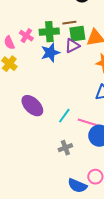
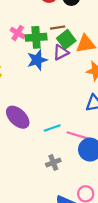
green square: (77, 34) -> (66, 39), turned -30
pink cross: (26, 36) -> (18, 33), moved
cyan line: (64, 116) -> (52, 128), turned 35

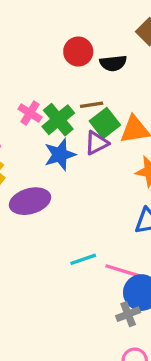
green cross: (36, 37) -> (58, 120), turned -36
purple ellipse: (18, 117) -> (30, 201), moved, turned -60
gray cross: (53, 163) -> (128, 314), moved

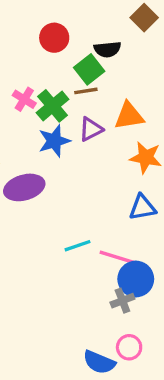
red circle: (78, 52) -> (54, 38), moved
green square: (105, 123) -> (89, 69), moved

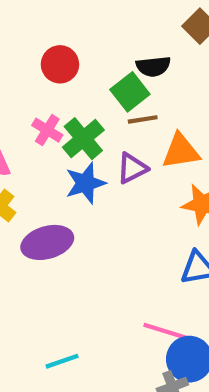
red circle: (54, 38) -> (60, 64), moved
brown line: (86, 91) -> (143, 119), moved
cyan line: (78, 246) -> (62, 361), moved

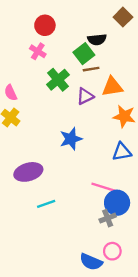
red circle: (60, 64) -> (45, 25), moved
pink cross: (47, 130) -> (38, 51), moved
blue star: (85, 183) -> (71, 139), moved
purple ellipse: (47, 242) -> (28, 172), moved

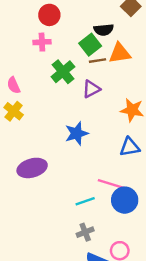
pink cross: (38, 51) -> (42, 42), turned -35
orange triangle: (112, 87) -> (120, 53), moved
cyan line: (46, 204) -> (85, 201), moved
gray cross: (108, 218) -> (85, 232), moved

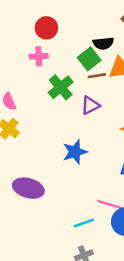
purple ellipse: (32, 168) -> (28, 188), turned 32

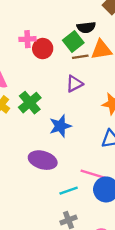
red circle: (46, 28) -> (43, 49), moved
green cross: (61, 87) -> (30, 103), moved
purple ellipse: (28, 188) -> (43, 160), moved

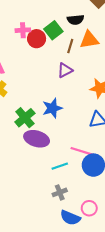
green square: (73, 41) -> (53, 30), moved
brown line: (80, 57) -> (70, 46), turned -64
green cross: (30, 103) -> (25, 118), moved

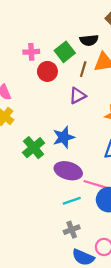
red circle: (37, 39) -> (47, 71), moved
purple ellipse: (37, 139) -> (68, 171), moved

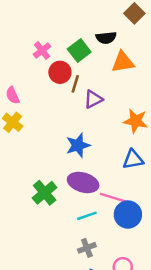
pink cross: (31, 52) -> (42, 50), turned -35
brown line: (83, 69) -> (75, 84), moved
green cross: (34, 148) -> (45, 193), moved

